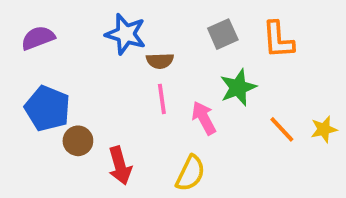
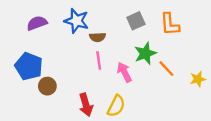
purple semicircle: (38, 38) -> (37, 23), moved
orange line: (282, 129) -> (166, 69), moved
red arrow: (120, 166) -> (86, 105), moved

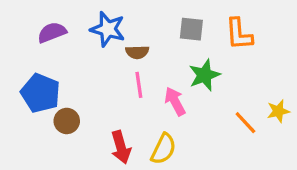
gray square: (136, 21) -> (191, 29), turned 30
orange line: (166, 69) -> (245, 123), moved

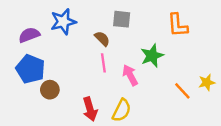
blue star: (108, 29) -> (63, 22), moved, turned -30
gray square: (191, 29) -> (122, 19), moved
purple semicircle: (52, 32) -> (29, 35), moved
brown semicircle: (137, 52) -> (102, 39), turned -133

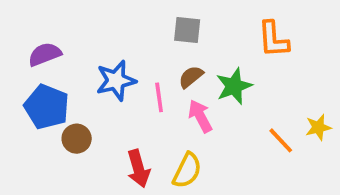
blue star: (63, 22) -> (116, 81), moved
brown semicircle: (102, 39) -> (191, 77), moved, turned -84

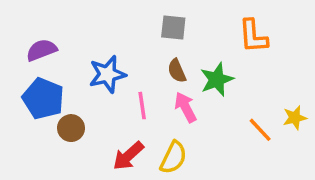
brown semicircle: (191, 77) -> (177, 71), turned -75
pink line: (159, 97) -> (142, 106), moved
red arrow: (138, 169) -> (128, 156), turned 64

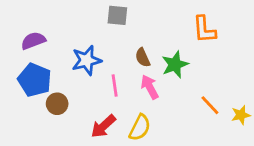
gray square: (173, 27) -> (117, 15), moved
yellow star: (295, 118) -> (241, 115), moved

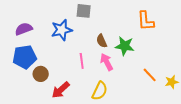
blue star: (87, 60) -> (62, 30), moved
green star: (175, 65) -> (125, 46), turned 30
blue pentagon: (35, 80) -> (25, 57), turned -30
red arrow: (103, 126) -> (61, 90), moved

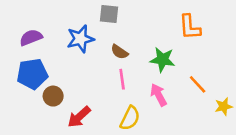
brown semicircle: (102, 41) -> (119, 52), moved, turned -32
pink line: (82, 61) -> (122, 79), moved
pink arrow: (107, 62) -> (159, 95), moved
orange line: (150, 75) -> (198, 84), moved

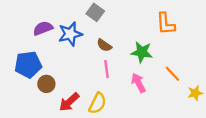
gray square: (109, 14) -> (95, 12), turned 30
purple semicircle: (31, 37) -> (43, 28), moved
yellow semicircle: (130, 118) -> (97, 103), moved

